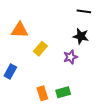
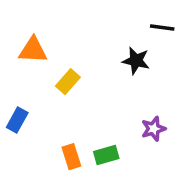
black line: (84, 11) -> (162, 27), moved
purple star: (70, 57) -> (153, 129), moved

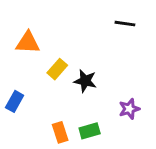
black line: (162, 27) -> (125, 24), moved
black star: (136, 61) -> (85, 81), moved

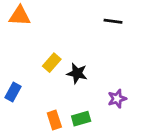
orange triangle: (28, 43) -> (20, 16), moved

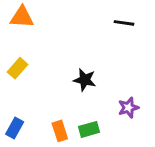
yellow rectangle: (52, 63) -> (18, 68), moved
blue rectangle: (13, 92) -> (15, 128), moved

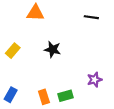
orange triangle: (22, 17) -> (35, 13), moved
black star: (85, 80) -> (53, 49), moved

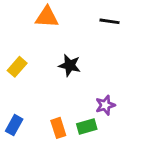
black line: (91, 17) -> (109, 21), moved
purple star: (95, 80) -> (105, 105), moved

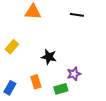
black star: (70, 65) -> (49, 57), moved
orange rectangle: (58, 128) -> (36, 82), moved

